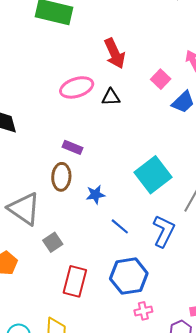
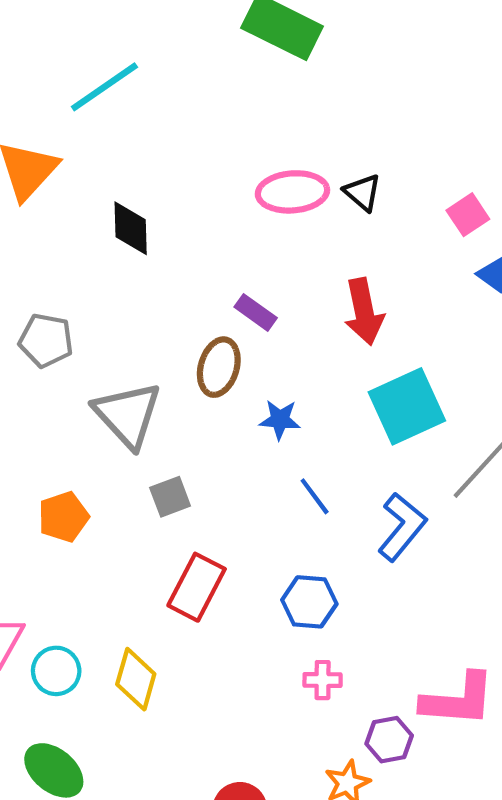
red arrow: (115, 53) -> (364, 312), moved
black triangle: (111, 97) -> (362, 193), moved, turned 30
blue hexagon: (129, 276) -> (309, 602), size x0.7

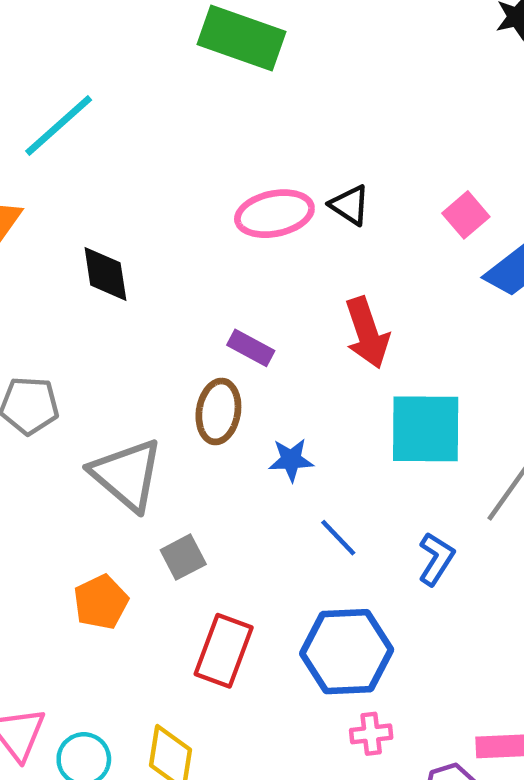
cyan square: (407, 406) -> (426, 429), turned 32
orange pentagon: (63, 517) -> (101, 602), moved
blue L-shape: (402, 527) -> (436, 559), size x0.7
blue hexagon: (309, 602) -> (347, 652), size x1.5

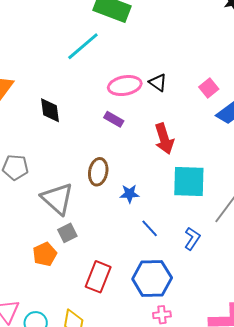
cyan line: (59, 126) -> (83, 46), moved
purple rectangle: (251, 348) -> (114, 119), moved
gray square: (183, 557) -> (67, 233), moved

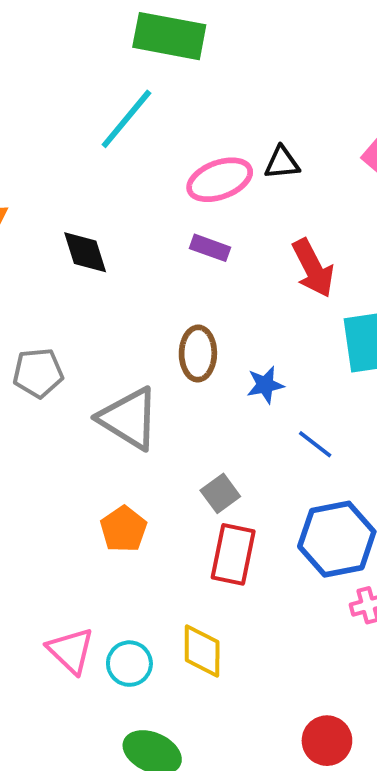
black triangle: (158, 83) -> (282, 163), turned -30
gray square: (67, 233) -> (220, 493), moved

